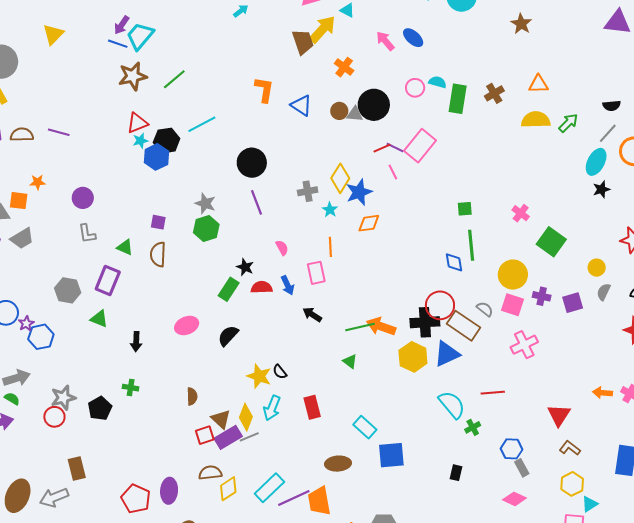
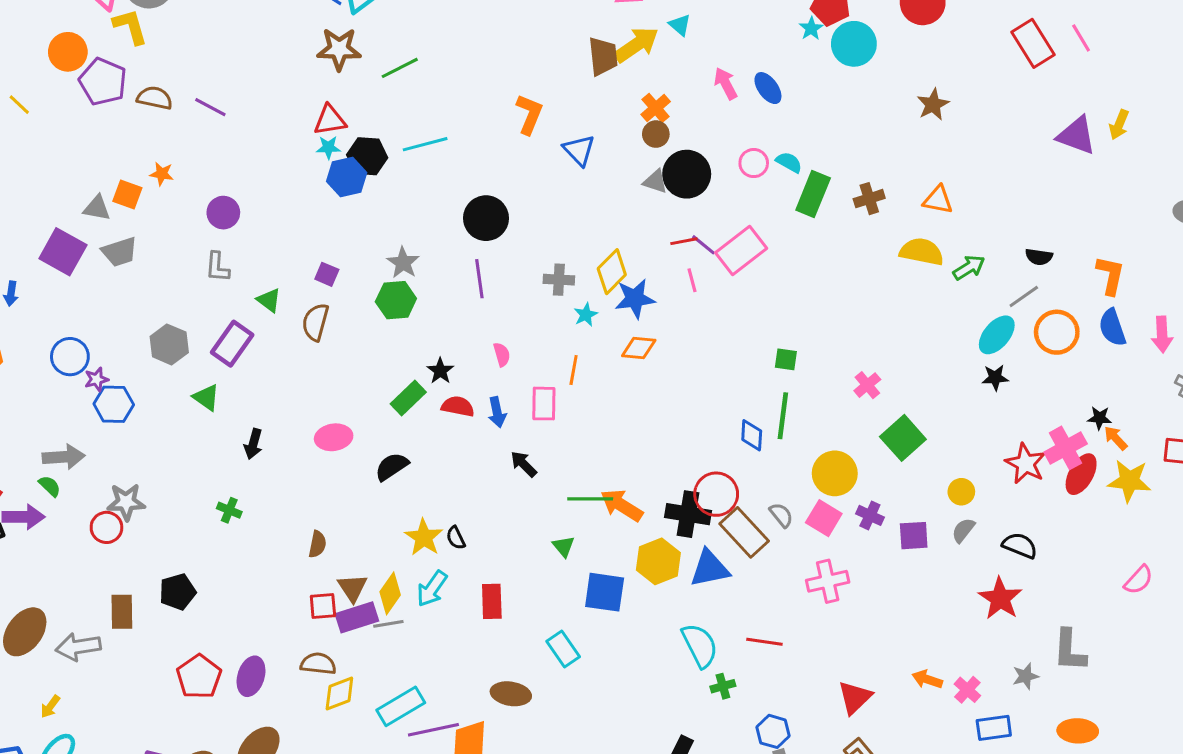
brown circle: (339, 111) -> (656, 134), moved
black pentagon: (100, 408) -> (178, 592), moved
blue square: (391, 455) -> (605, 592), moved

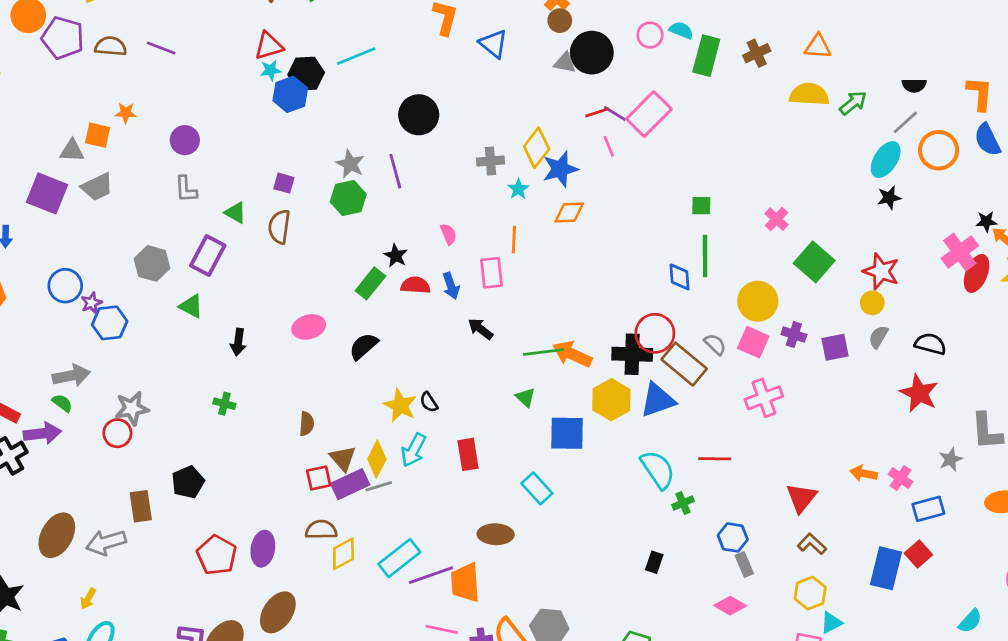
purple line: (479, 279) -> (395, 171), moved
red star: (1026, 463) -> (881, 271), moved

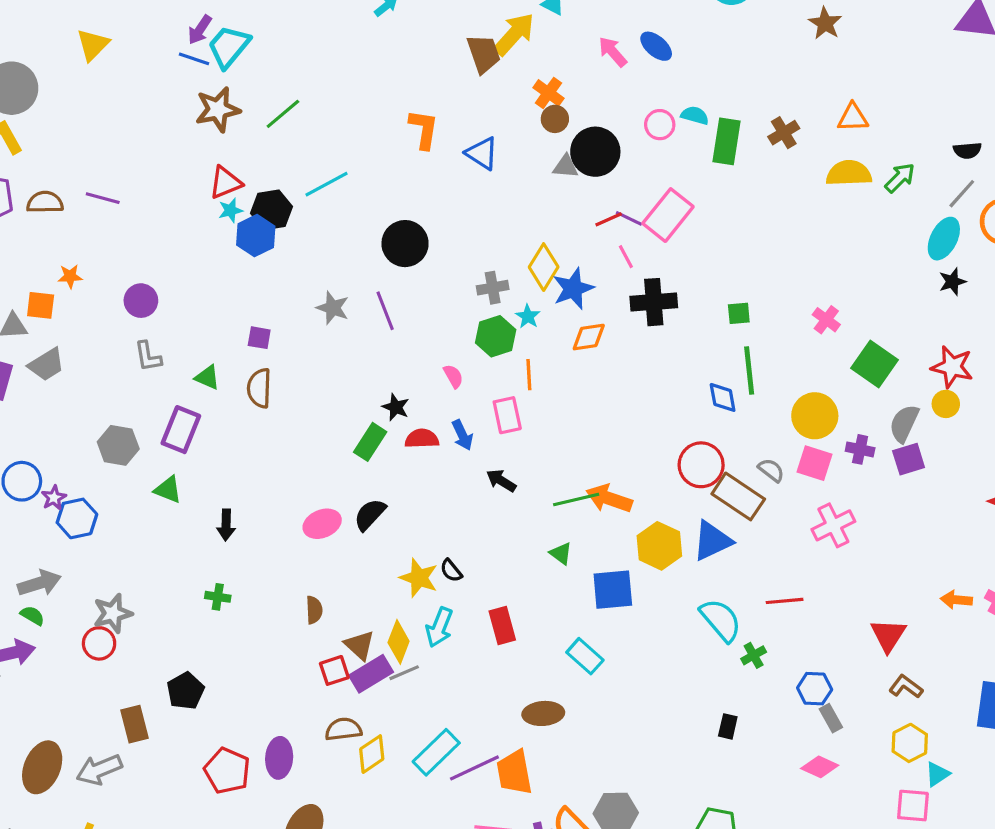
green hexagon: (348, 198) -> (496, 336), moved
pink ellipse: (309, 327) -> (322, 524), moved
gray semicircle: (878, 337) -> (904, 423), moved, size x1.4
black cross: (632, 354) -> (654, 302), moved

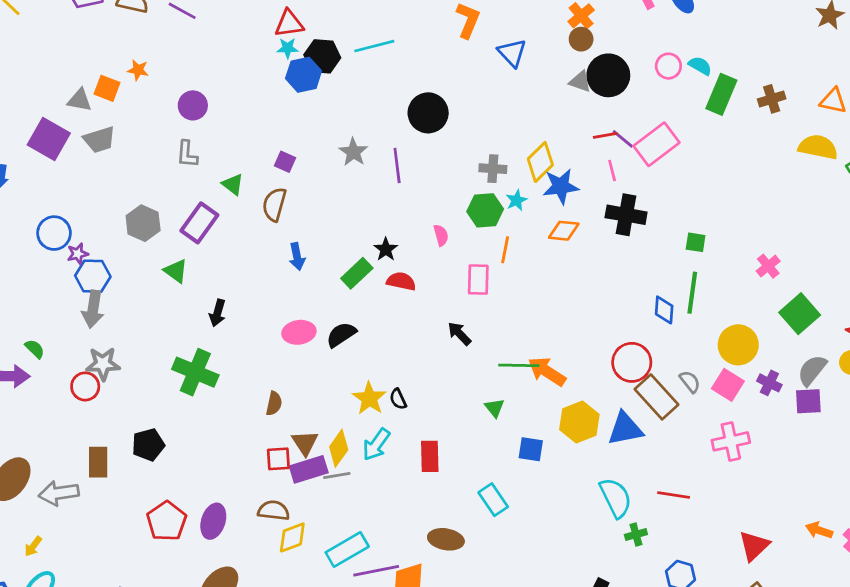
blue arrow: (462, 435) -> (297, 257), moved
gray arrow: (39, 583) -> (93, 309), moved, turned 102
blue square: (613, 590) -> (531, 449), size x0.7
green cross: (218, 597) -> (195, 372), size x2.0

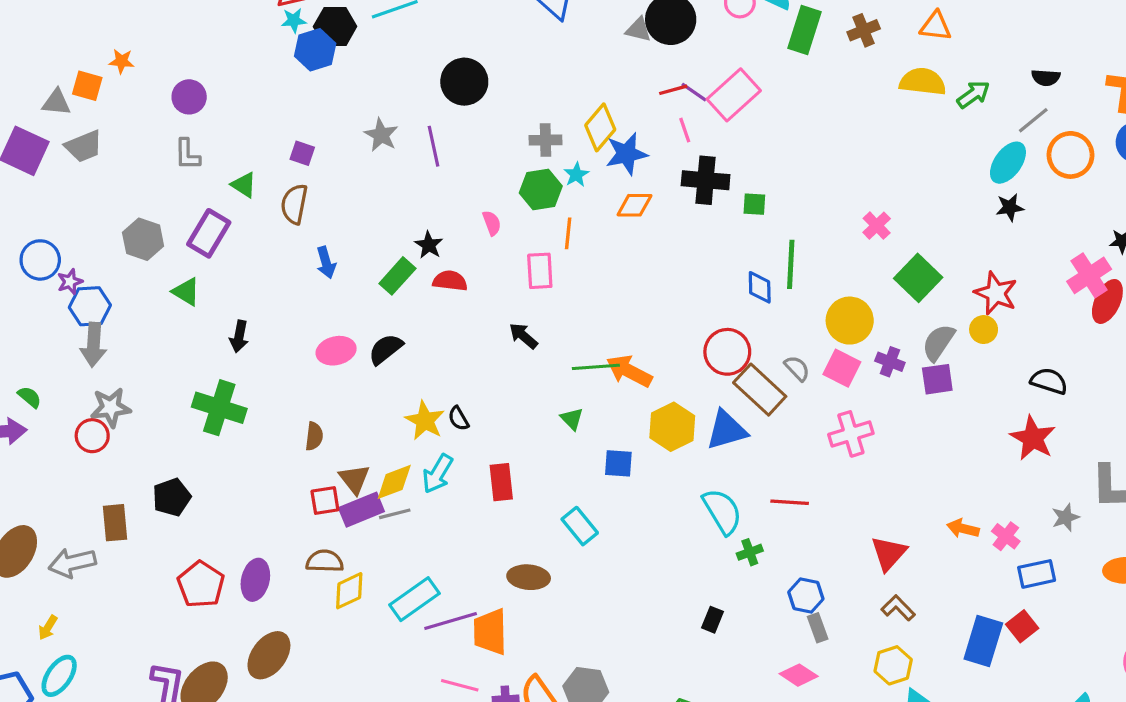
green square: (696, 242) -> (754, 204), moved
yellow diamond: (339, 448) -> (394, 482), turned 39

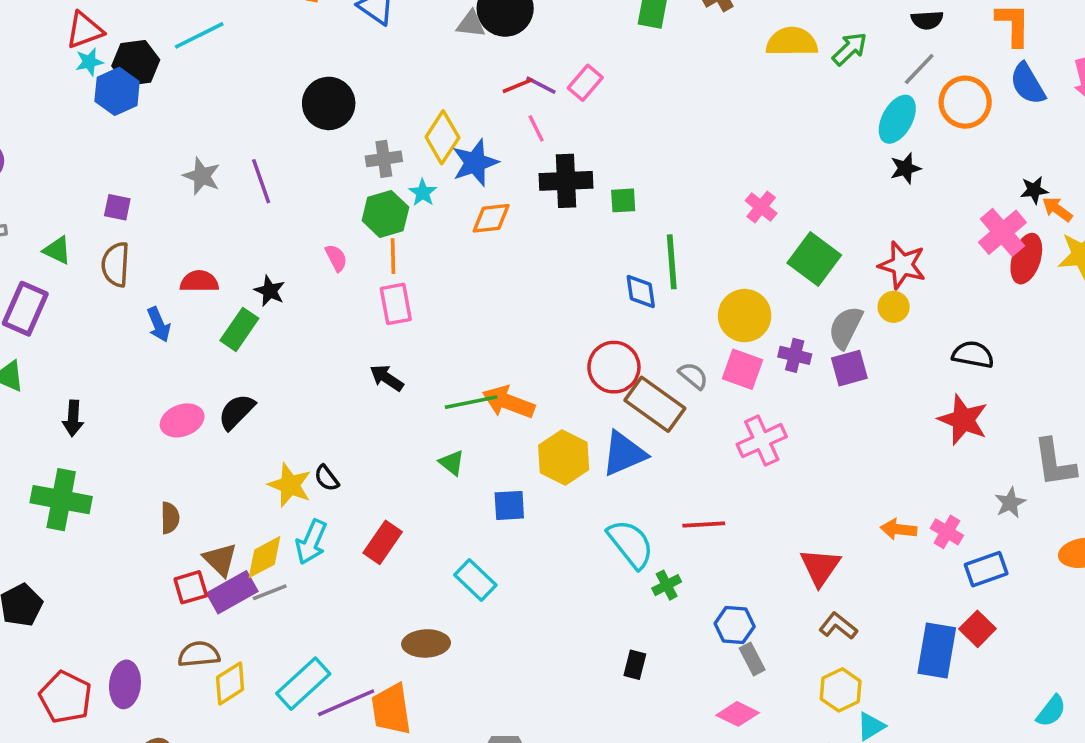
black circle: (464, 82) -> (329, 103), moved
pink rectangle: (734, 95) -> (585, 83), size x0.6
orange line: (568, 233) -> (393, 256), moved
red semicircle: (450, 281) -> (199, 282), moved
red rectangle: (501, 482) -> (383, 542), turned 48

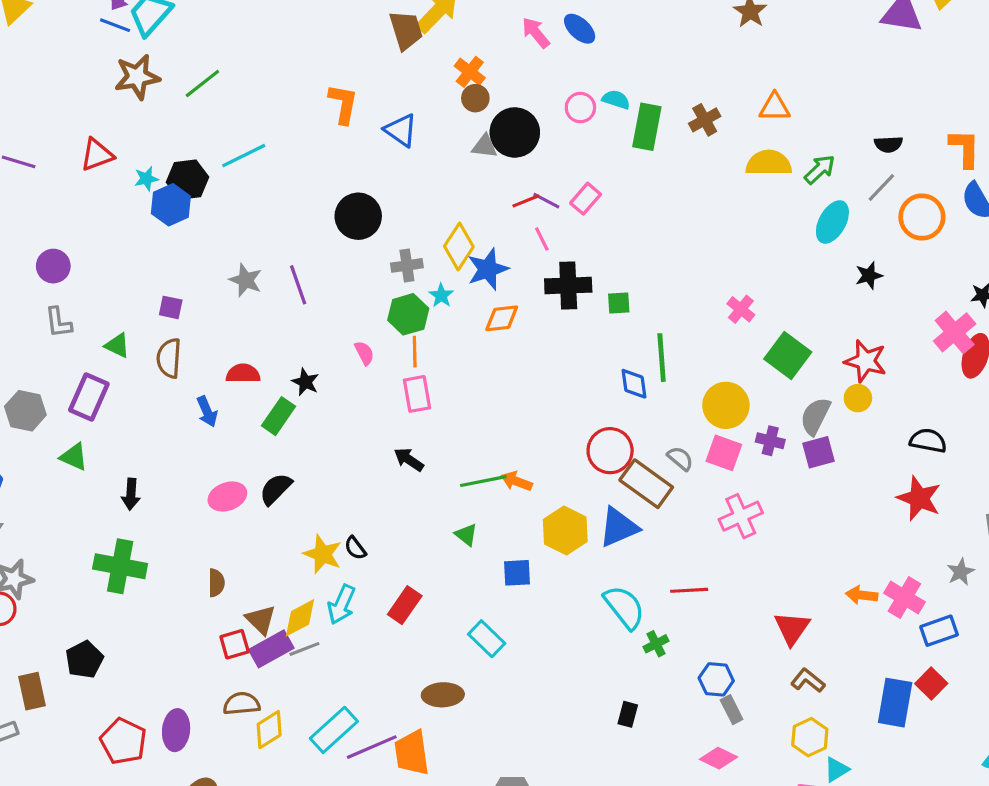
red triangle: (85, 30) -> (97, 155), moved
cyan ellipse: (897, 119) -> (832, 222), moved
orange arrow: (508, 402) -> (517, 481), size x0.7
pink cross: (947, 532) -> (904, 598), size x1.4

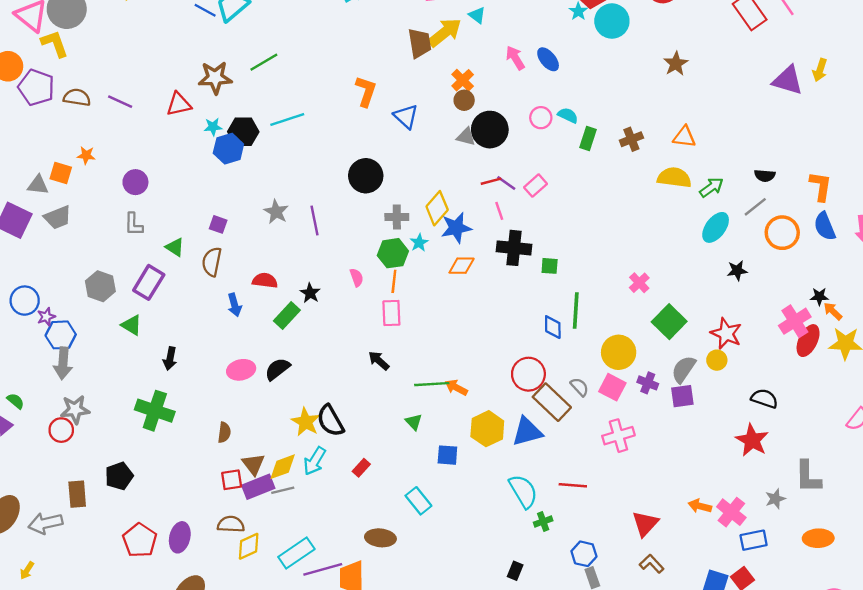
brown star: (137, 77) -> (215, 78), moved
green rectangle: (647, 127) -> (588, 139), size x0.7
black semicircle: (355, 548) -> (330, 421), size x1.8
red rectangle: (405, 605) -> (361, 468), size x0.7

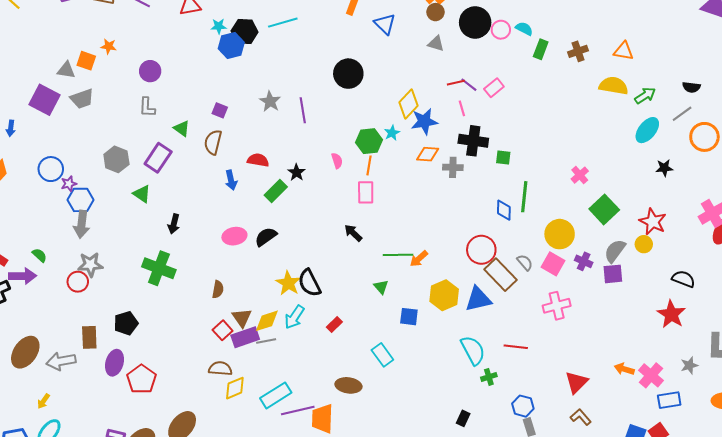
black circle: (490, 130) -> (475, 22), moved
gray cross: (397, 217) -> (453, 167), moved
orange arrow: (456, 387) -> (419, 259), turned -72
red square: (232, 480) -> (223, 330), turned -36
purple ellipse: (180, 537) -> (115, 363), moved

